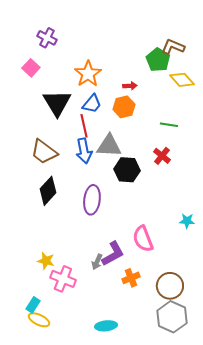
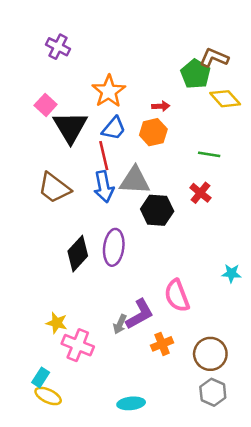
pink square: (31, 68) -> (46, 105), moved
black diamond: (48, 191) -> (78, 254), moved
gray hexagon: (172, 317) -> (213, 392), size x0.7

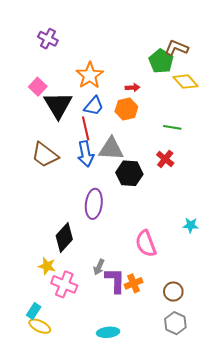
black diamond: (78, 254) -> (64, 237), moved
purple L-shape: (140, 314) -> (115, 280), moved, turned -60
brown circle: (210, 354) -> (173, 292), size x0.7

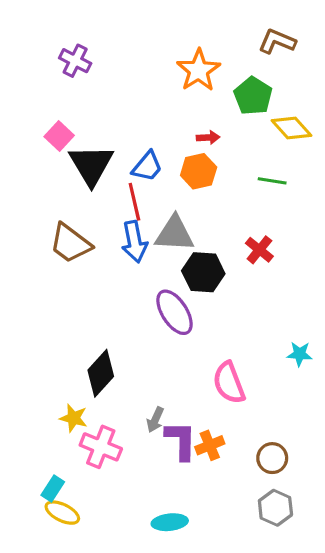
brown L-shape: (176, 48) -> (277, 41), moved
orange star: (90, 75) -> (199, 70), moved
green line: (172, 127) -> (272, 181), moved
purple ellipse: (94, 204) -> (174, 312), moved, turned -40

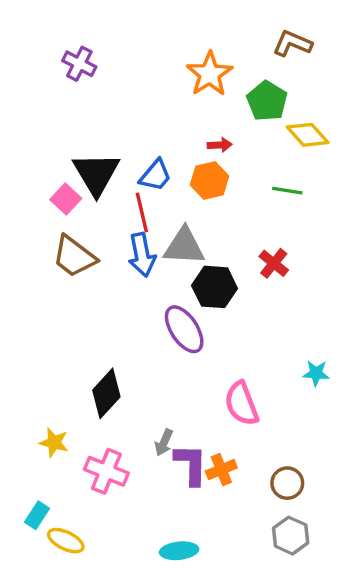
pink square: (59, 136) -> (66, 199), moved
yellow star: (74, 418) -> (54, 443), moved
cyan rectangle: (53, 489) -> (37, 515), moved

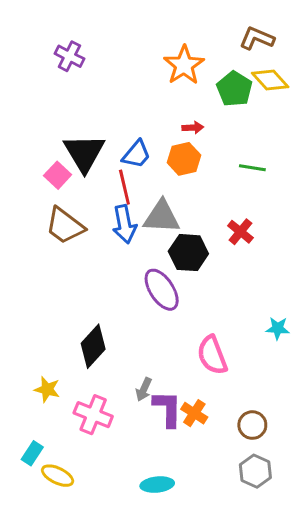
yellow diamond: (308, 135) -> (270, 80), moved
orange cross: (221, 470) -> (194, 413), turned -35

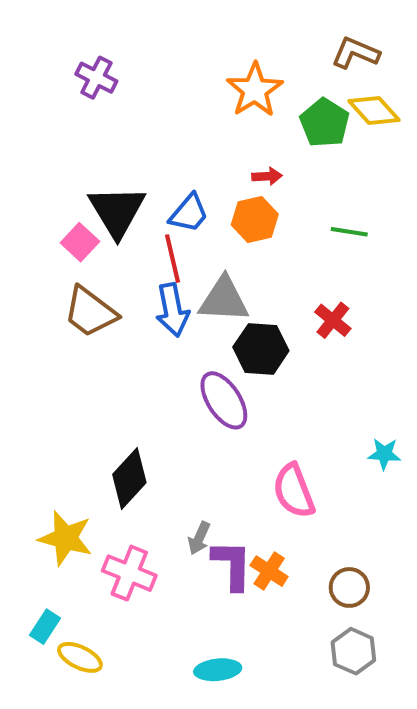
yellow star: (47, 389) -> (66, 538), size x1.5

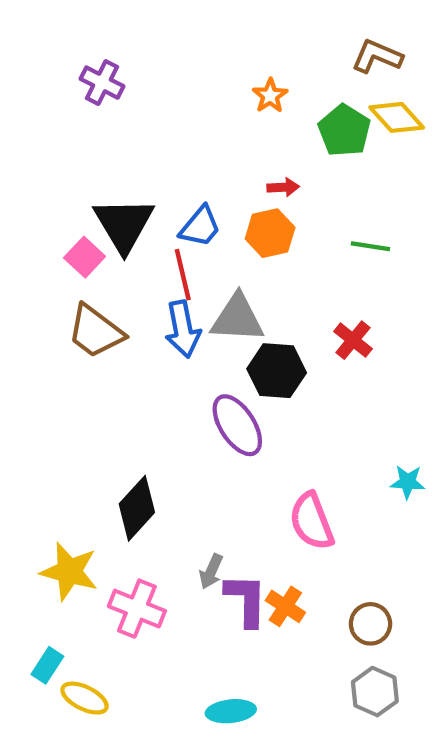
orange star: (255, 90) -> (270, 96), size x0.6

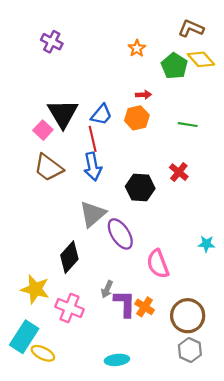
gray triangle: (237, 318) -> (93, 214), moved, turned -44
purple ellipse: (237, 425) -> (120, 234), moved
brown circle: (370, 624) -> (188, 316), size x1.6
cyan rectangle: (47, 665) -> (24, 337), size x1.8

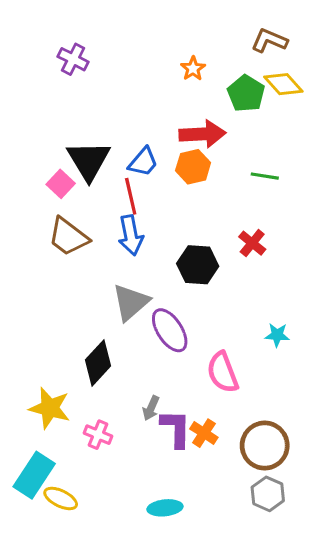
red arrow: (143, 95) -> (202, 134), size x2.0
cyan star: (206, 244) -> (277, 335), moved
pink cross: (69, 308) -> (98, 435), size x0.7

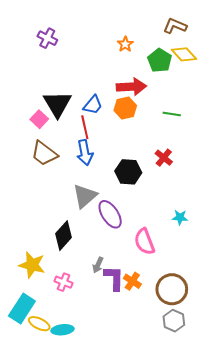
cyan ellipse: (165, 508) -> (62, 330), moved

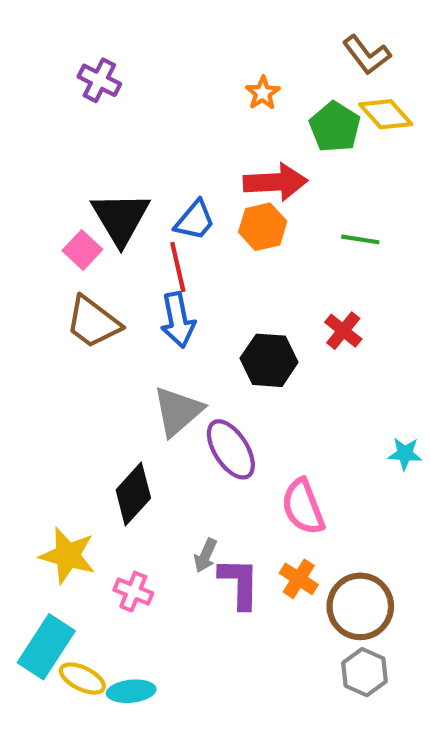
brown L-shape: (175, 26) -> (367, 55), turned -150
cyan star: (180, 217) -> (405, 454), moved
orange cross: (132, 281) -> (299, 579), moved

